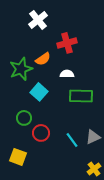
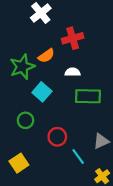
red circle: (41, 133) -> (57, 137), moved
cyan line: (72, 140) -> (78, 156), moved
yellow square: (18, 157) -> (19, 163), turned 36

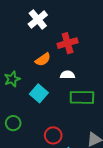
green star: (22, 67) -> (12, 79), moved, size x0.7
green circle: (26, 120) -> (13, 123), moved

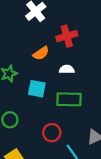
cyan square: (39, 93) -> (37, 89), turned -30
green rectangle: (82, 97) -> (69, 99), moved

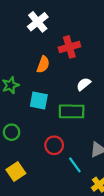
orange semicircle: (41, 53) -> (43, 64), turned -35
white semicircle: (67, 69) -> (84, 84), moved, turned -40

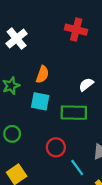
white cross: (38, 22) -> (17, 39), moved
red cross: (69, 47) -> (76, 30), moved, turned 30
orange semicircle: (43, 64) -> (42, 74), moved

